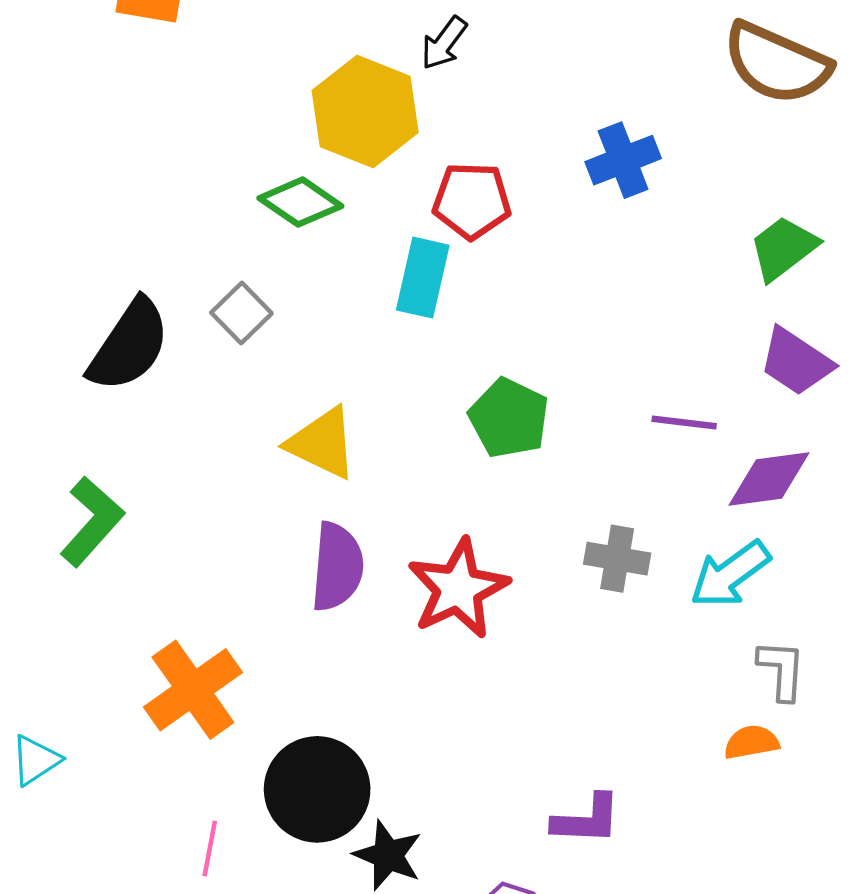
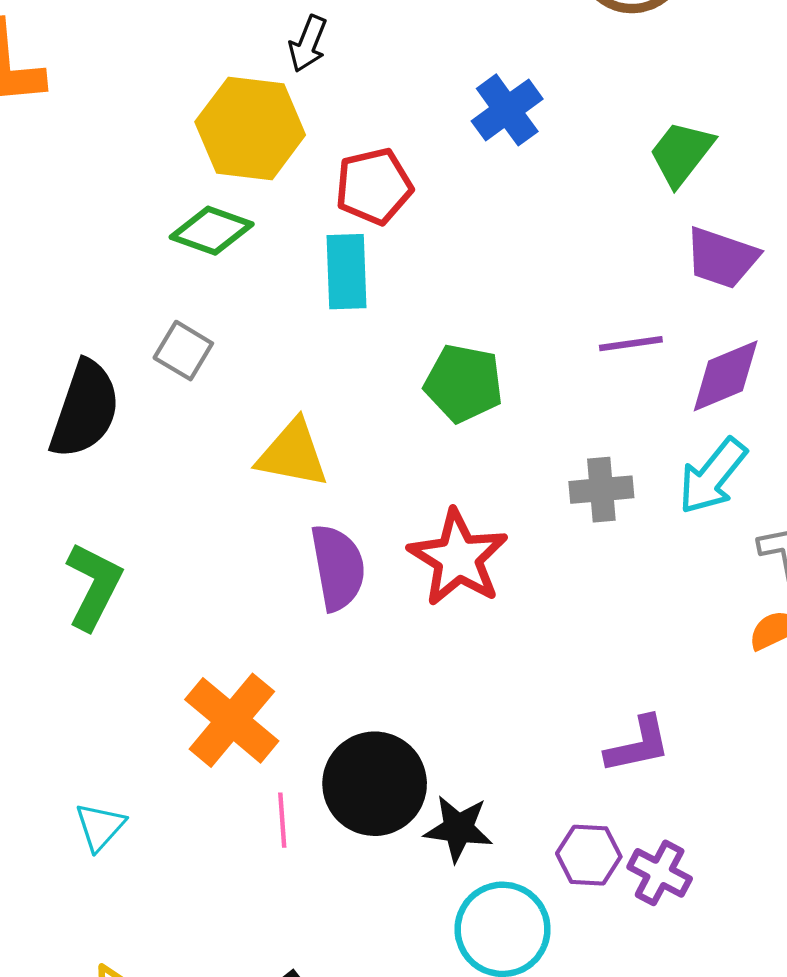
pink line: (210, 848) -> (282, 820), moved

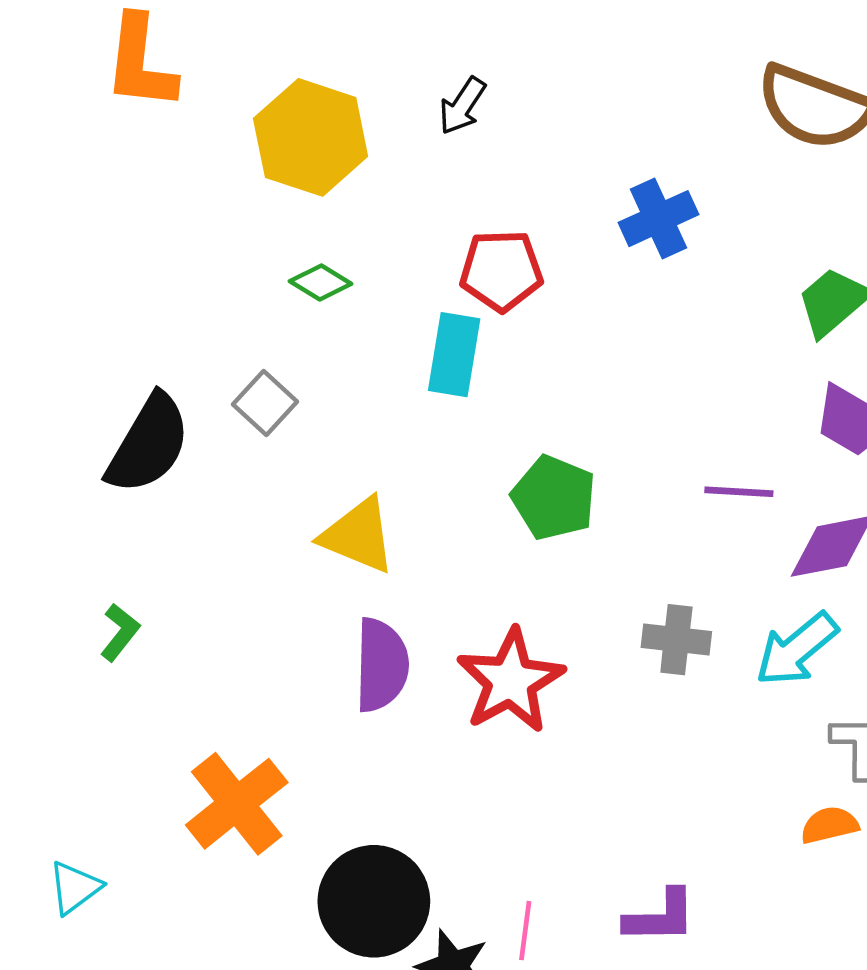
yellow hexagon: (250, 128) -> (311, 137), moved
green diamond: (212, 231) -> (321, 282), size x0.7
green L-shape: (94, 586) -> (120, 632), size x0.6
pink line: (282, 820) -> (525, 931), moved

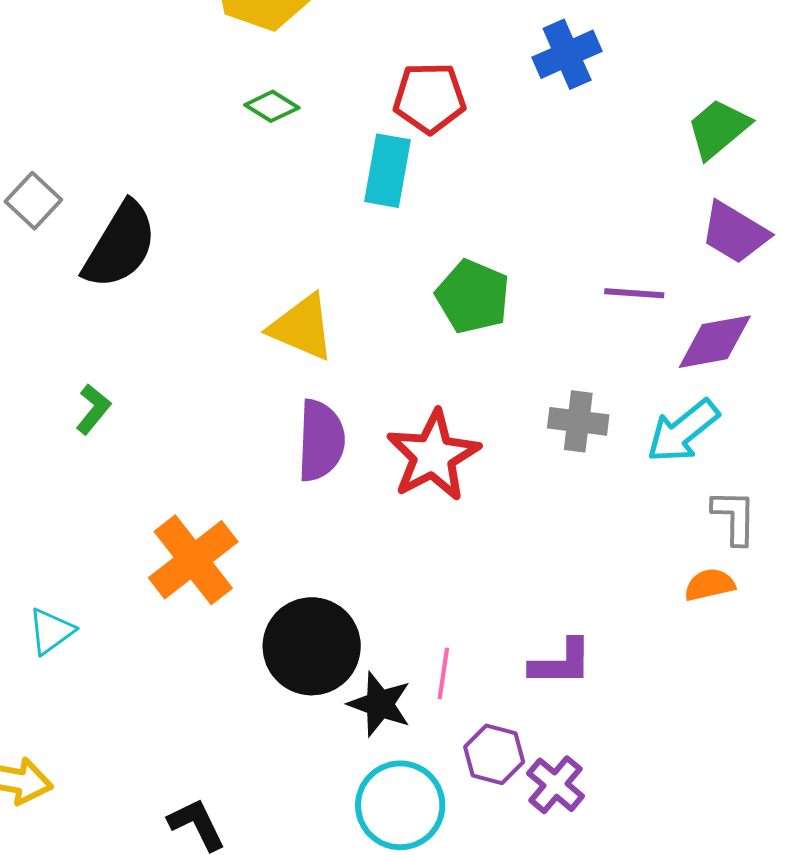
gray square: (265, 403) -> (33, 201), moved

